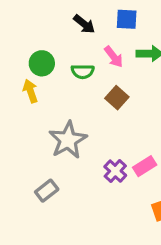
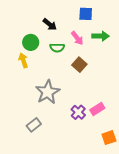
black arrow: (84, 24) -> (50, 24), moved

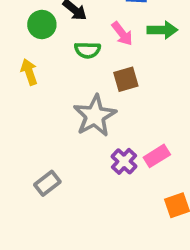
green circle: (31, 42) -> (42, 24), moved
brown square: (79, 65) -> (126, 79), turned 32
gray star: (48, 92) -> (95, 116), moved

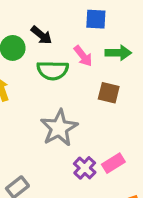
green semicircle: (88, 50) -> (53, 70), size x1.4
brown square: (126, 79) -> (109, 93), moved, turned 30

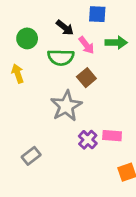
black arrow: (41, 35) -> (65, 28), moved
brown square: (109, 93) -> (86, 78), moved, turned 36
pink rectangle: (113, 163) -> (112, 136), turned 36

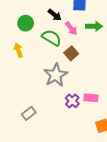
green semicircle: (61, 57) -> (52, 38), turned -150

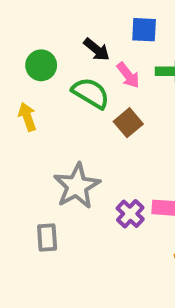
gray star: (56, 75) -> (77, 186), moved
gray rectangle: (29, 113) -> (47, 237), turned -56

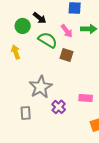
black arrow: (97, 49) -> (40, 18), moved
brown square: (128, 123) -> (67, 55), turned -32
purple cross: (130, 214) -> (59, 107), moved

